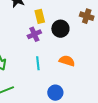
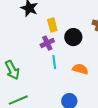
cyan line: (38, 63) -> (54, 62), moved

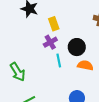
black circle: (73, 37) -> (77, 47), moved

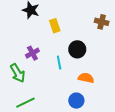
purple cross: (50, 42) -> (32, 53), moved
orange semicircle: (85, 65) -> (86, 78), moved

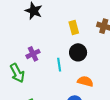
yellow rectangle: (55, 26) -> (74, 27), moved

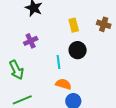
purple cross: (33, 54) -> (31, 41), moved
orange semicircle: (85, 81) -> (63, 84), moved

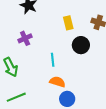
black circle: (78, 50) -> (81, 45), moved

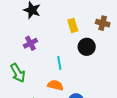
orange semicircle: (57, 82) -> (55, 85), moved

